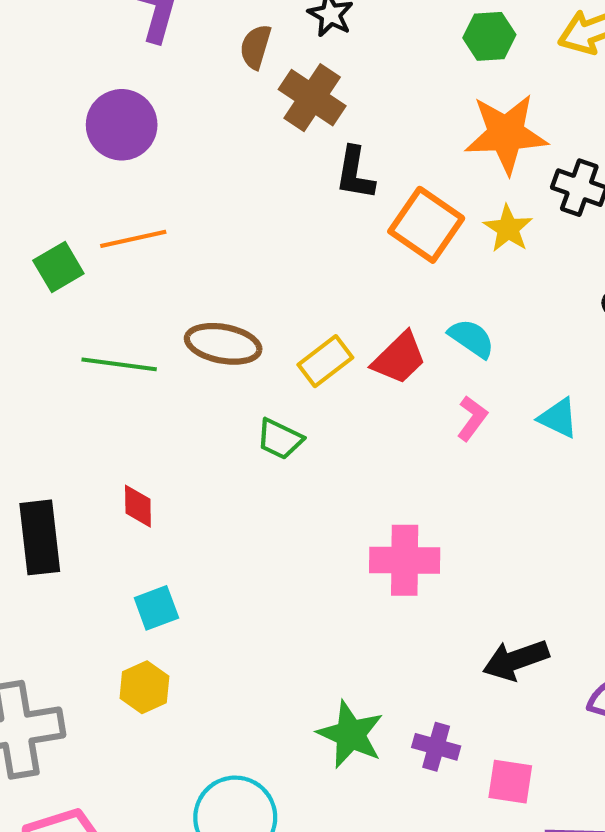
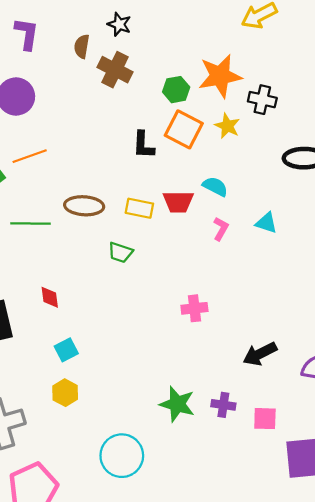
green hexagon: (489, 36) -> (176, 90), moved
black L-shape: (355, 173) -> (143, 145), moved
red trapezoid: (399, 358) -> (178, 202), turned 52
yellow rectangle: (325, 361) -> (139, 208), turned 56
pink cross: (405, 560) -> (194, 308), size x0.7

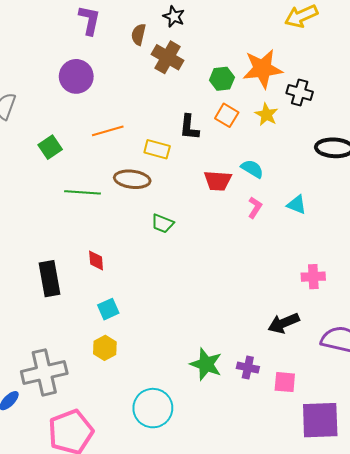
orange square: (184, 129) -> (227, 115), size x0.7
orange line: (30, 156) -> (108, 131), moved
yellow rectangle: (139, 208) -> (157, 149), moved
pink cross: (194, 308) -> (313, 277), moved

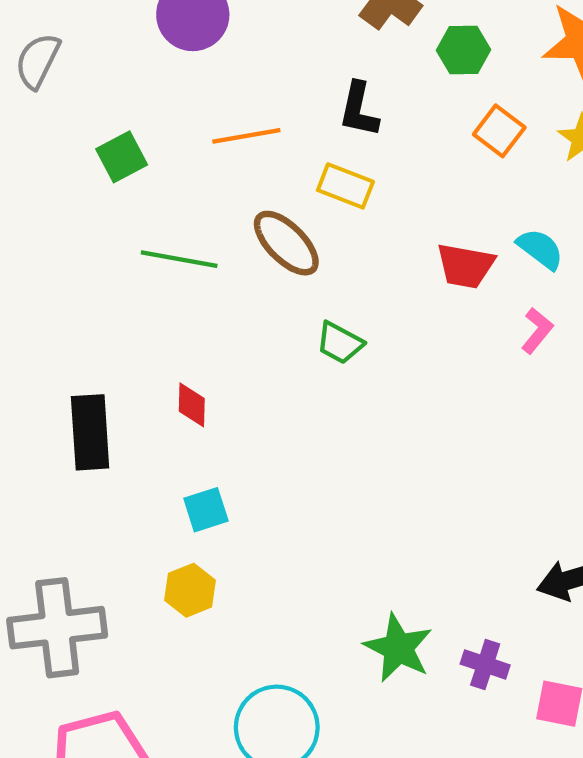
green hexagon: (222, 79) -> (463, 50), moved
black L-shape: (189, 127) -> (359, 109), moved
brown ellipse: (132, 179) -> (286, 243), turned 32

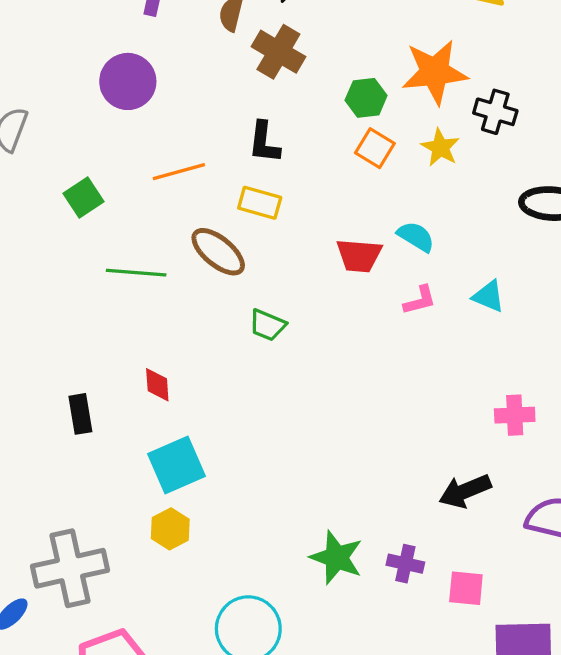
green hexagon: (463, 50) -> (366, 98), moved
pink L-shape: (537, 331) -> (420, 300), turned 42
black rectangle: (90, 432) -> (80, 414), size x0.7
cyan square: (206, 510) -> (176, 465), size x1.6

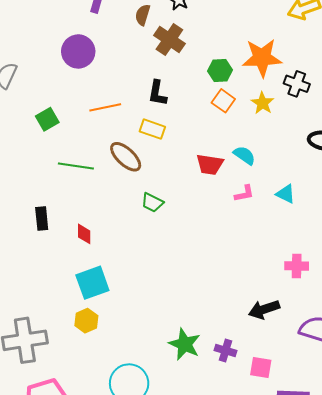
black rectangle: (80, 414) -> (42, 218), moved

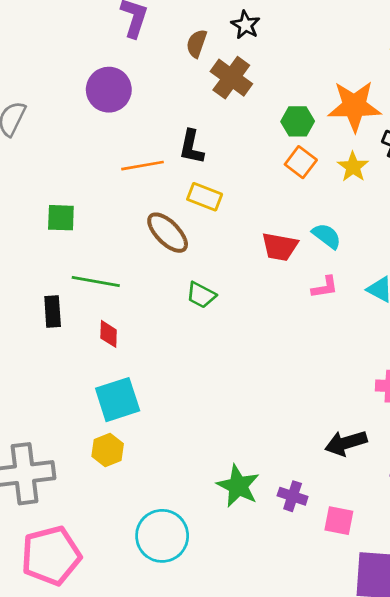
black L-shape: (157, 93) -> (191, 147), moved
green square: (47, 119) -> (61, 218), moved, turned 30
green line: (76, 166) -> (96, 282), moved

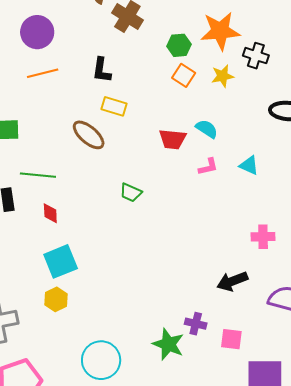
orange line: (143, 166) -> (43, 73), moved
yellow star: (353, 167) -> (223, 76), turned 30
green trapezoid: (201, 295) -> (131, 193), moved
green star: (238, 486) -> (168, 344), moved

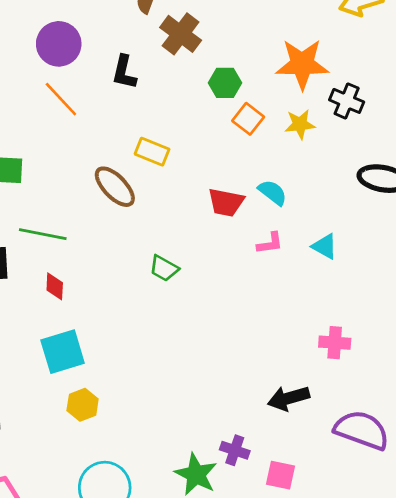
green hexagon: (179, 45) -> (225, 83), moved
black L-shape: (102, 70) -> (124, 72), moved
orange line: (43, 73) -> (61, 99), turned 56
yellow hexagon: (56, 299) -> (83, 405), moved

